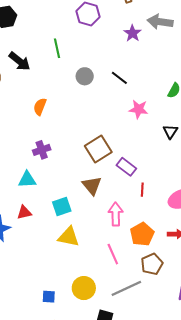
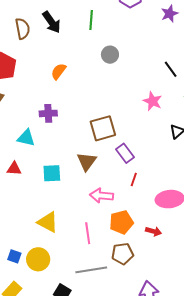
purple star: (133, 33) -> (170, 14), moved
black line: (119, 78) -> (171, 69), moved
pink arrow: (116, 214) -> (101, 196), turned -100
yellow triangle: (69, 237) -> (48, 222), moved
yellow circle: (84, 288) -> (38, 259), moved

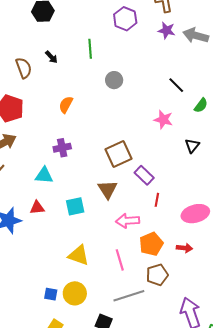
purple star: (170, 14) -> (167, 30), turned -30
black arrow: (52, 22) -> (51, 57), size x0.6

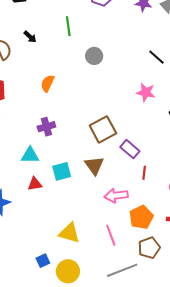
cyan square: (75, 206) -> (62, 171), moved
red triangle: (37, 208) -> (35, 184), moved
blue square: (51, 294) -> (43, 261), moved, turned -32

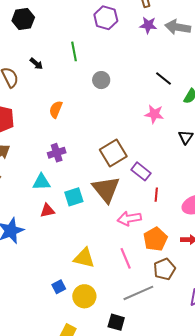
brown triangle: (94, 165) -> (106, 189), size x1.4

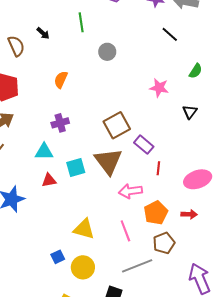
black line: (164, 79) -> (170, 34), moved

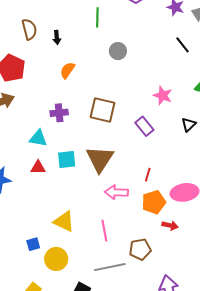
black arrow: (43, 33) -> (57, 37), moved, turned 32
brown square: (117, 125) -> (102, 110), moved, turned 32
purple rectangle: (144, 145) -> (144, 126), moved
orange pentagon: (156, 213) -> (154, 202), moved

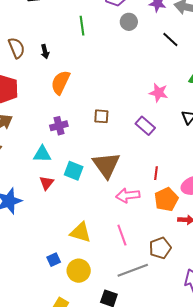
gray circle: (118, 51) -> (129, 22), moved
orange semicircle: (67, 70) -> (60, 82), size x1.4
brown square: (102, 110) -> (101, 116), size x0.6
cyan square: (67, 159) -> (74, 171), turned 36
red triangle: (38, 167) -> (46, 183), turned -42

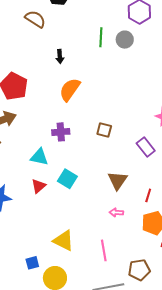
gray circle: (129, 22) -> (125, 40), moved
brown semicircle: (17, 48) -> (35, 19), moved, turned -45
brown triangle: (106, 165) -> (117, 180), moved, size x0.7
pink arrow: (128, 195) -> (116, 212), size x0.6

